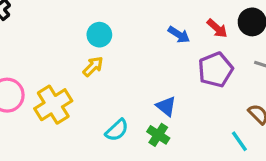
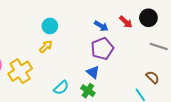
purple pentagon: (215, 70) -> (102, 49), moved

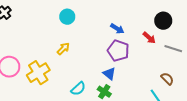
red arrow: (126, 22) -> (149, 38), moved
cyan circle: (50, 26) -> (67, 17), moved
purple pentagon: (102, 49) -> (118, 51), turned -30

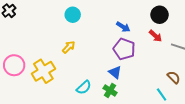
black circle: (163, 21) -> (160, 15), moved

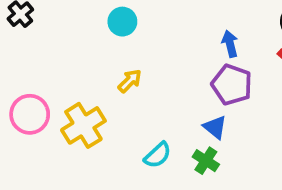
cyan circle: (73, 15) -> (122, 22), moved
blue arrow: (123, 27) -> (230, 44), turned -136

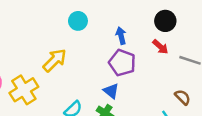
cyan circle: (122, 22) -> (78, 21), moved
yellow arrow: (130, 81) -> (55, 60), size x1.5

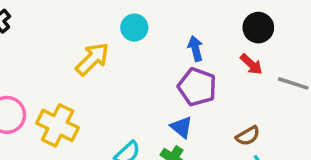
yellow arrow: (55, 60) -> (92, 59), moved
yellow cross: (24, 90) -> (57, 125), turned -32
brown semicircle: (183, 97) -> (248, 136), moved, turned 105

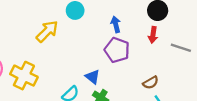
red arrow: (251, 64) -> (153, 35), turned 56
blue triangle: (181, 127) -> (93, 77), moved

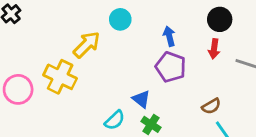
yellow cross: (24, 76) -> (60, 77), moved

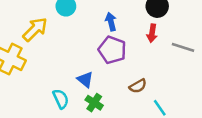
brown semicircle: (211, 106) -> (138, 86), moved
cyan semicircle: (115, 120) -> (61, 99), turned -72

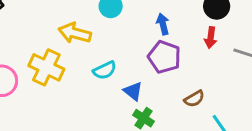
yellow arrow: (35, 29) -> (75, 33), turned -120
cyan semicircle: (61, 99) -> (105, 70), moved, turned 90

